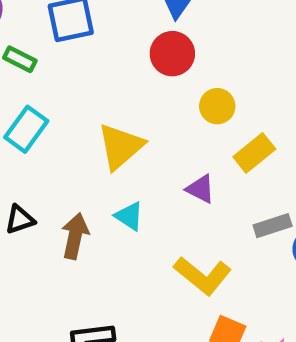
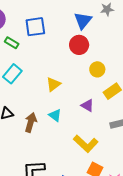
yellow triangle: (121, 146) -> (53, 84), size x0.7

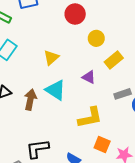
cyan triangle: (55, 115) -> (56, 90), size x1.5
yellow L-shape: (86, 144) -> (90, 118), turned -50

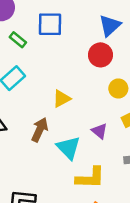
cyan triangle: (56, 90) -> (68, 148), moved
brown arrow: (30, 100) -> (40, 130), moved

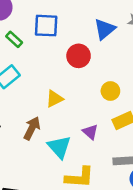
red circle: (100, 55) -> (79, 56), moved

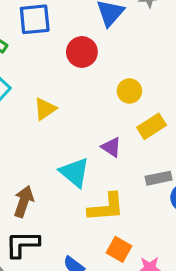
yellow triangle: (55, 99) -> (45, 109), moved
brown arrow: (32, 128) -> (24, 201), moved

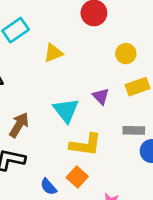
orange square: (119, 249) -> (77, 177), moved

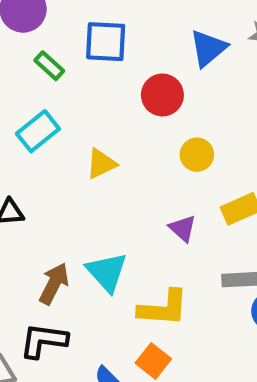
yellow circle: (126, 54) -> (197, 155), moved
cyan triangle: (66, 110) -> (107, 272), moved

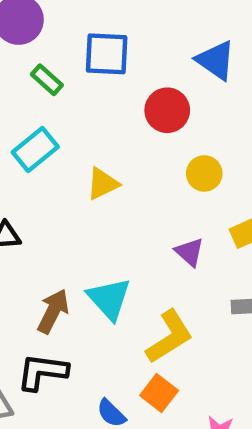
blue triangle: (208, 48) -> (216, 60), turned -45
yellow L-shape: (163, 308) -> (169, 337), turned -36

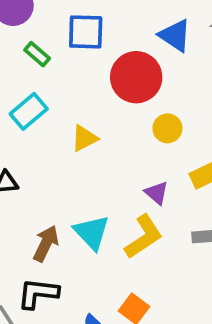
red circle: (167, 110) -> (136, 77), size x1.4
yellow L-shape: (169, 337) -> (144, 237), moved

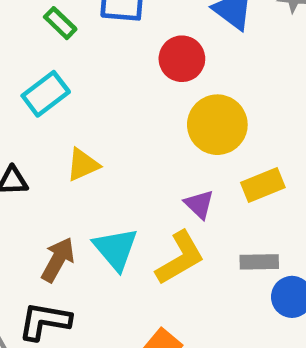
red circle: (136, 77) -> (182, 59), size x0.7
yellow circle: (167, 128) -> (217, 125), size x1.6
yellow triangle: (84, 138) -> (83, 165), moved

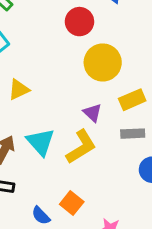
gray rectangle: (259, 262) -> (133, 134), moved

